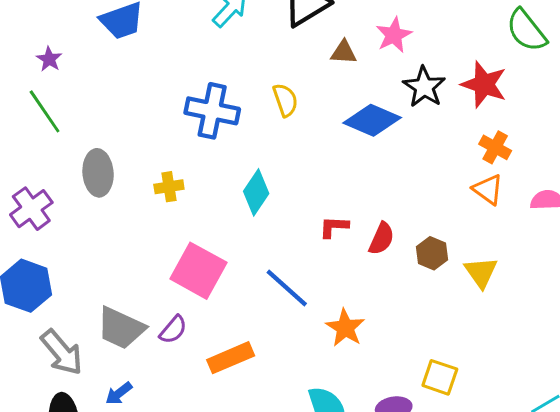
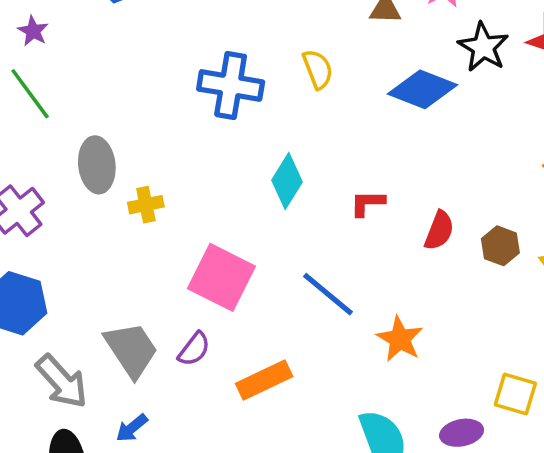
yellow cross: (169, 187) -> (146, 205), moved
red L-shape: (334, 227) -> (367, 203), moved
gray trapezoid: (121, 328) -> (131, 350), turned -146

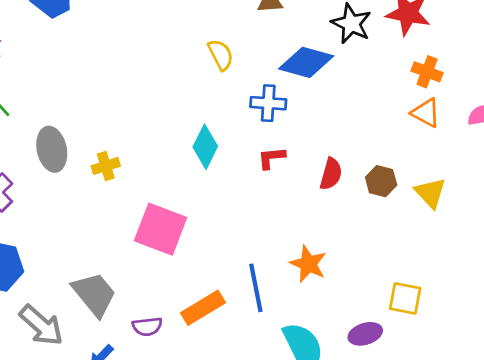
blue cross: (231, 85) -> (268, 103), moved, size x0.7
yellow cross: (146, 205) -> (106, 166), moved
blue line: (328, 294) -> (256, 288), moved, turned 45
purple semicircle: (194, 349) -> (147, 326), moved, turned 52

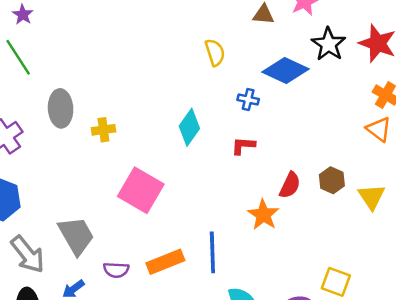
blue cross: (268, 103) -> (248, 99), size x0.7
red semicircle: (331, 174) -> (290, 185), moved
orange star: (308, 264) -> (263, 215), moved

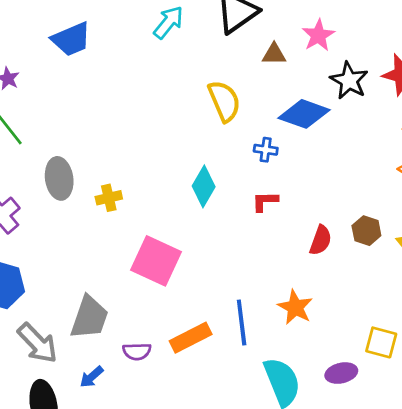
yellow semicircle: (215, 52) -> (224, 101), size x1.4
orange star: (263, 215) -> (295, 307), moved
gray trapezoid: (76, 236) -> (89, 317), turned 54

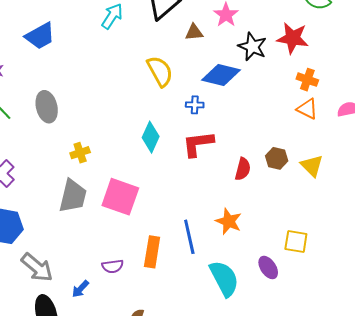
gray ellipse: (59, 178) -> (47, 107), moved
red L-shape: (265, 201) -> (198, 144), size x1.6
gray trapezoid: (89, 317) -> (73, 196), moved
orange rectangle: (191, 338) -> (152, 252), turned -48
purple ellipse: (341, 373) -> (268, 267), turned 75

